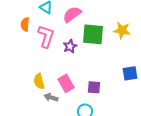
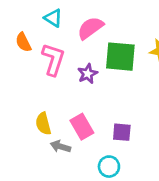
orange semicircle: (25, 24) -> (23, 42), turned -32

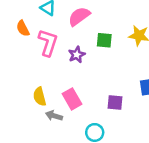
green square: (120, 57) -> (104, 40), size x0.6
purple square: (122, 132) -> (115, 103), moved

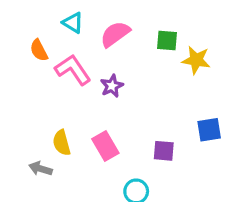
green square: (104, 40) -> (167, 41), moved
pink L-shape: (48, 43) -> (73, 70), turned -52
gray arrow: (54, 116) -> (40, 169), moved

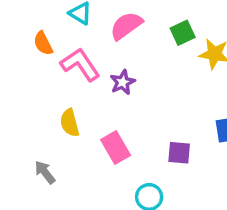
green square: (167, 41) -> (183, 33), turned -30
yellow semicircle: (62, 143) -> (70, 123), moved
gray arrow: (40, 169) -> (45, 172), turned 35

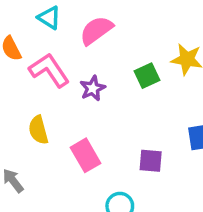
green square: (183, 33) -> (147, 76), moved

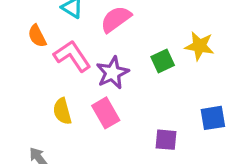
purple star: (93, 88) -> (112, 73), size x1.4
pink rectangle: (85, 155) -> (106, 113), moved

